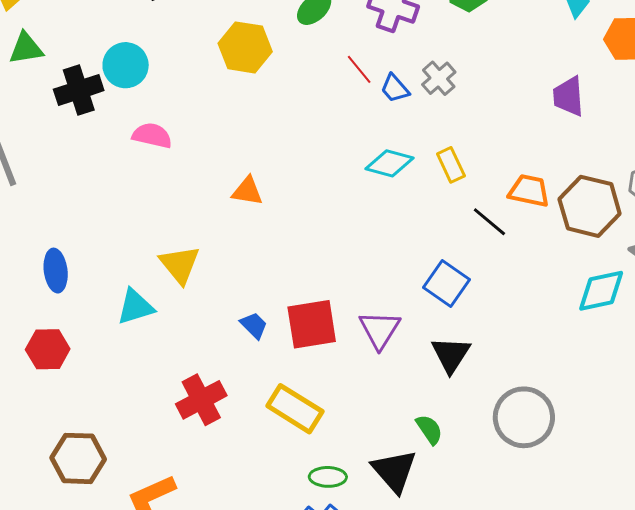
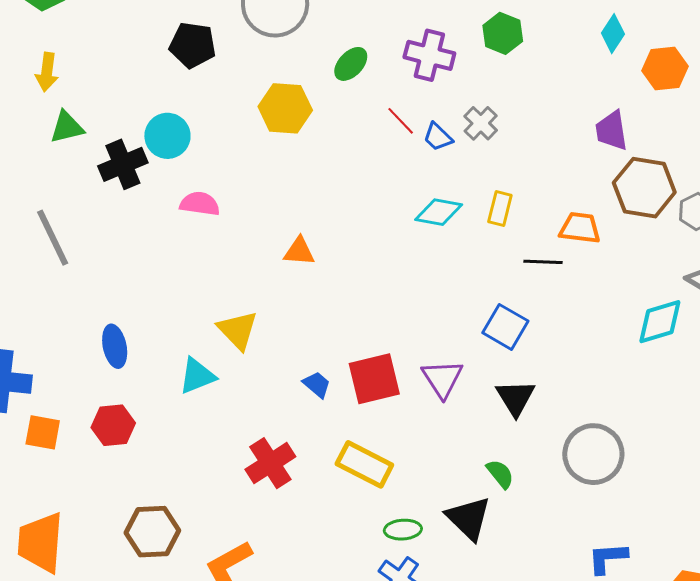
yellow rectangle: (451, 165) -> (500, 209), turned 44
brown hexagon: (590, 206) -> (644, 188), moved
black line: (489, 222) -> (543, 262), turned -33

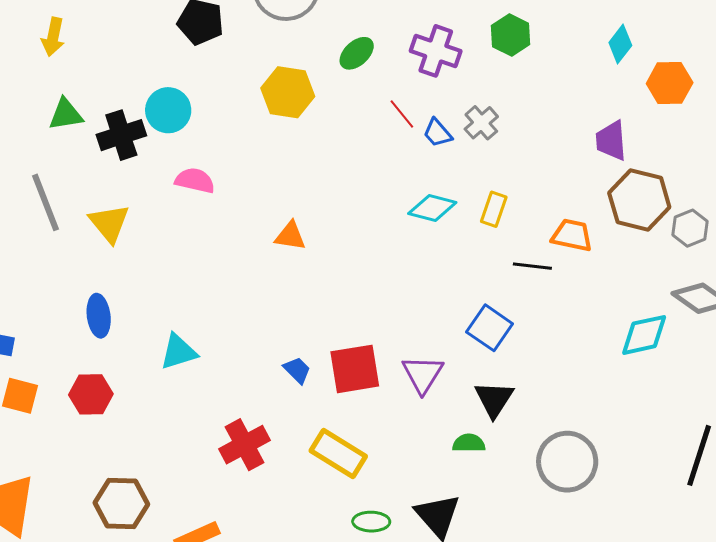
green triangle: (67, 127) -> (66, 114), moved
yellow triangle: (238, 330) -> (109, 223), moved
green semicircle: (500, 474) -> (469, 443), moved, turned -56

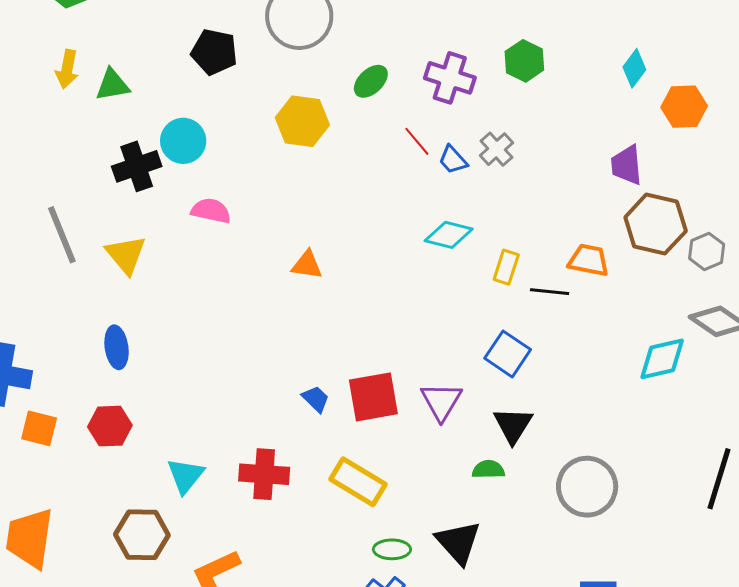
green triangle: (66, 114) -> (112, 85), moved
yellow rectangle: (494, 209) -> (506, 267), moved
cyan triangle: (178, 352) -> (185, 476), moved, turned -33
red cross: (244, 445) -> (264, 474), turned 33

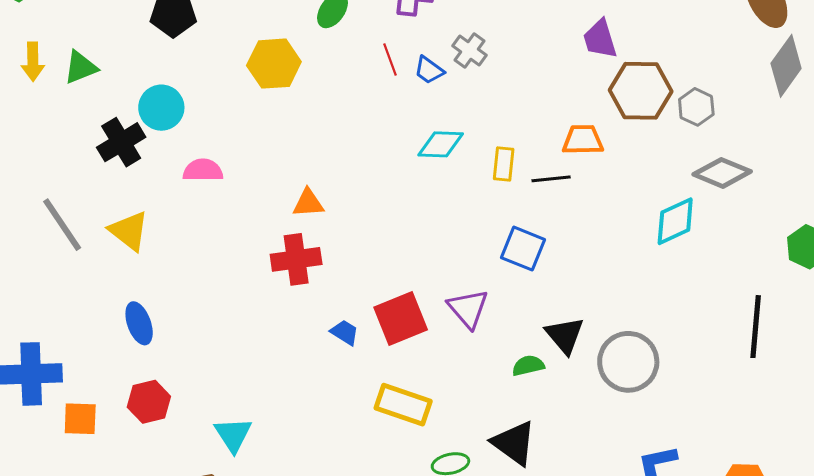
red line: (417, 141) -> (390, 59), turned 32
black triangle: (513, 425) -> (565, 335), moved
red cross: (264, 474) -> (296, 259), moved

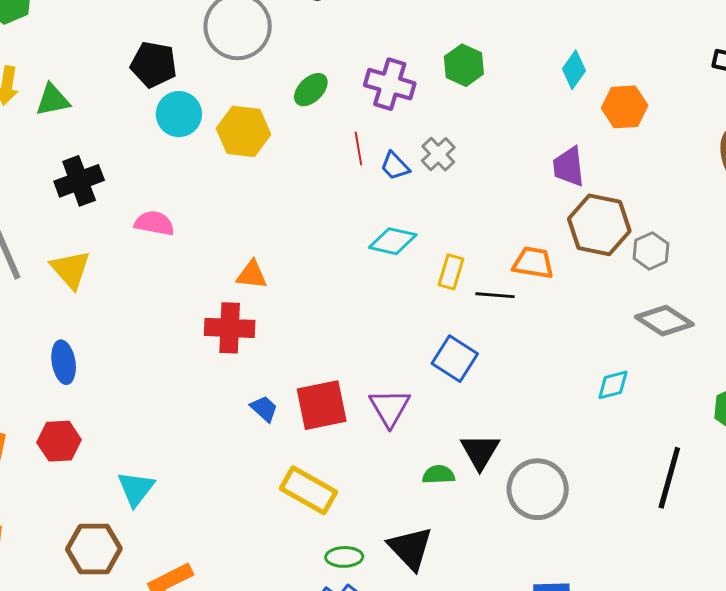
cyan circle: (161, 108) -> (179, 114), moved
cyan diamond: (675, 221) -> (613, 385), moved, size x0.7

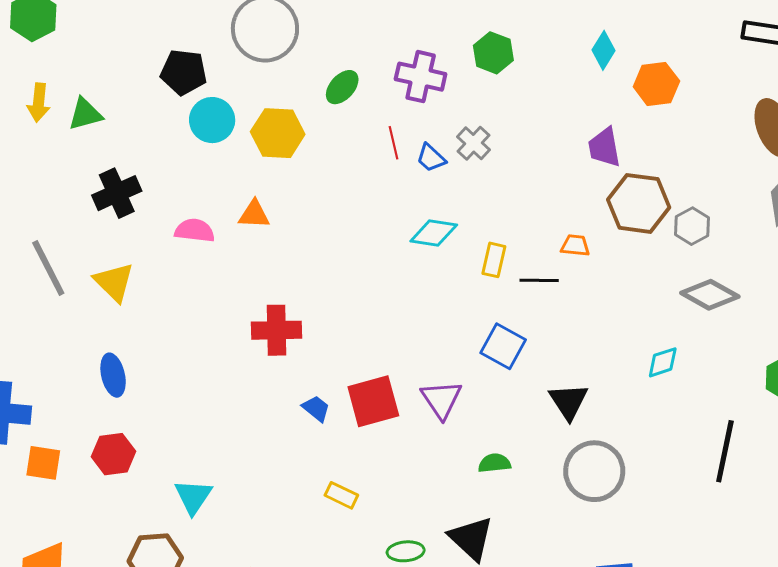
orange trapezoid: (533, 263) -> (575, 246), size x0.7
orange triangle: (252, 275) -> (254, 214), moved
black triangle: (480, 451) -> (568, 401), moved
yellow rectangle: (308, 490) -> (341, 495), moved, size x0.6

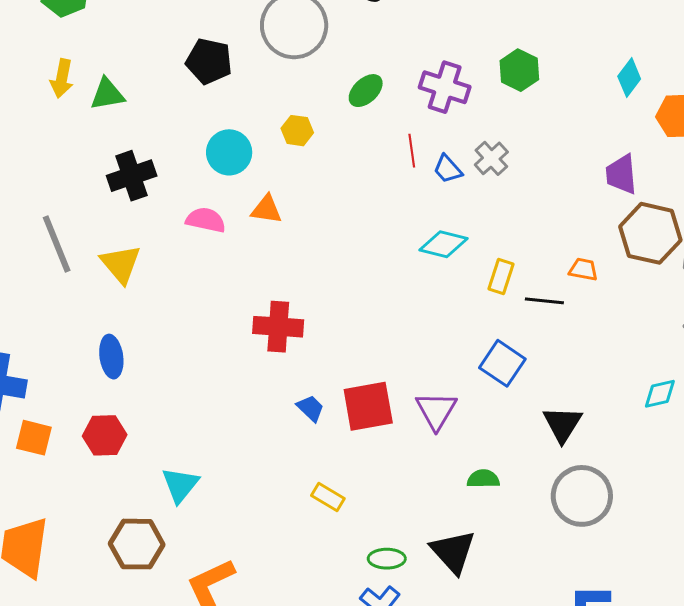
cyan circle: (212, 120) -> (229, 152), moved
yellow hexagon: (278, 133) -> (297, 131), size x0.6

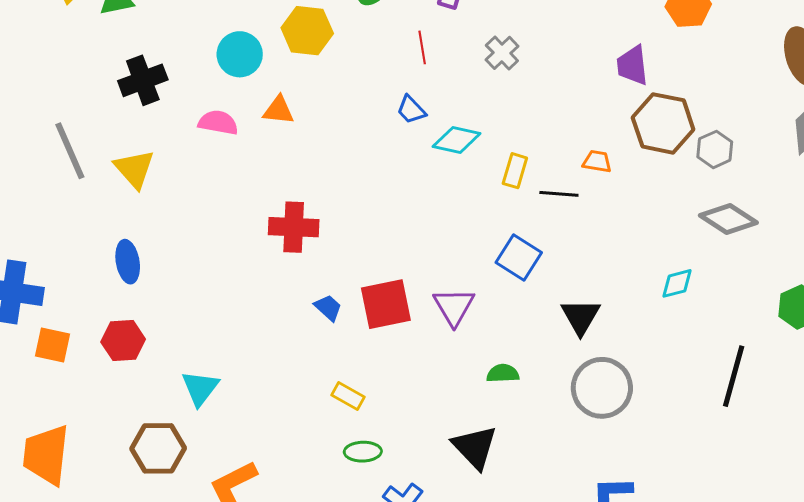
yellow hexagon: (297, 131) -> (307, 31), size x1.6
blue trapezoid: (448, 169) -> (411, 110), moved
green ellipse: (387, 559) -> (363, 452), moved

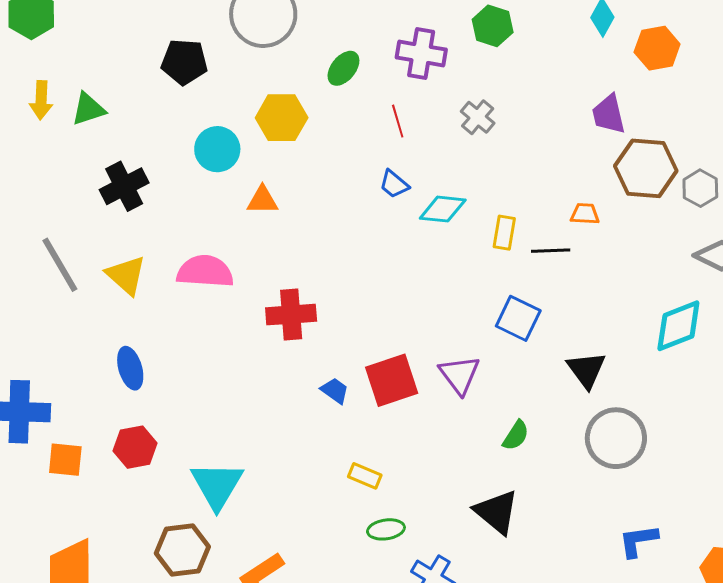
pink semicircle: (218, 123) -> (205, 271), moved, size x1.4
cyan diamond: (677, 283) -> (678, 326), size x1.6
green semicircle: (503, 373) -> (516, 435), turned 132
cyan triangle: (200, 388) -> (217, 485), size x1.4

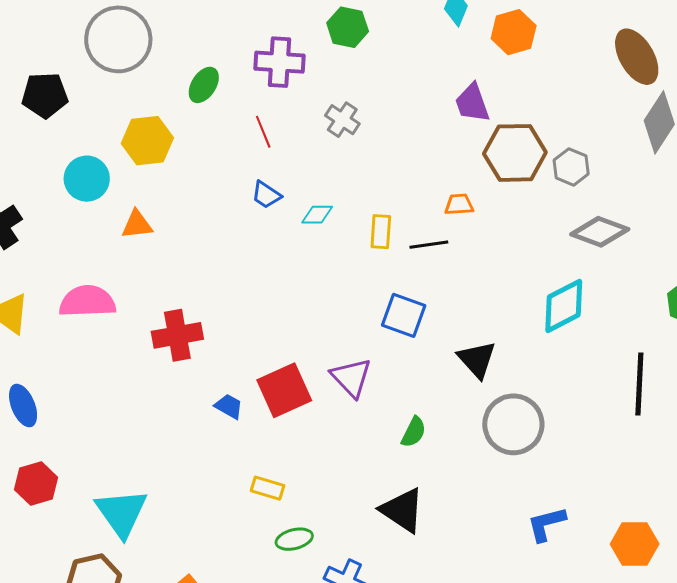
cyan diamond: (443, 209) -> (317, 215), size x0.7

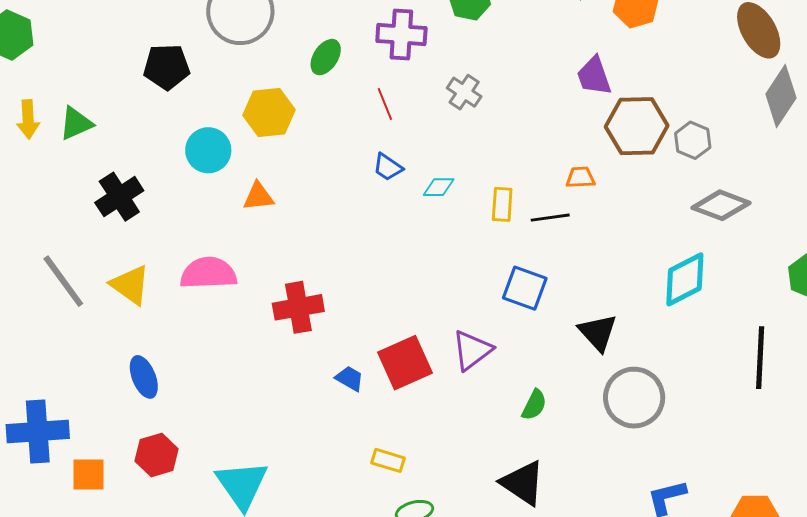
purple triangle: (351, 378) -> (472, 350), turned 36

